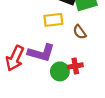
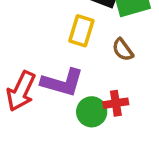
yellow rectangle: (53, 20) -> (81, 31), turned -66

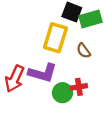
yellow rectangle: (81, 31) -> (55, 38), size x1.4

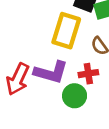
red cross: (79, 87) -> (88, 74), moved

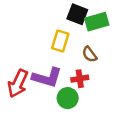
yellow rectangle: (66, 31) -> (60, 41), size x0.7

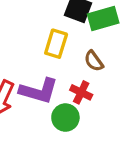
red cross: (80, 79) -> (81, 92), turned 35

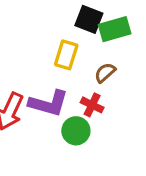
brown semicircle: (94, 61) -> (105, 73), turned 85

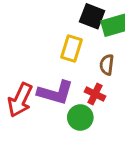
brown semicircle: (105, 73) -> (107, 65), turned -42

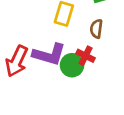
green circle: (80, 117) -> (72, 65), moved

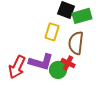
brown semicircle: (96, 29) -> (76, 43), size x1.6

